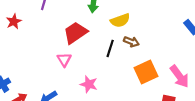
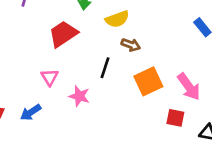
black line: (110, 48) -> (105, 68), moved
pink triangle: (64, 60) -> (50, 77), moved

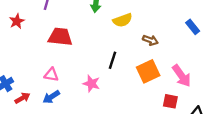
red trapezoid: (63, 34) -> (60, 37), moved, turned 40
brown arrow: (131, 45) -> (150, 40), moved
pink triangle: (50, 77) -> (51, 75), moved, turned -48

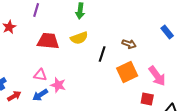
yellow semicircle: (123, 20) -> (79, 38), moved
black line: (113, 60) -> (102, 54), moved
pink star: (91, 84) -> (58, 85), moved

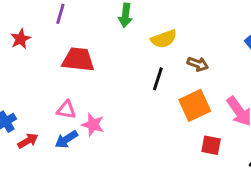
yellow semicircle: (79, 38) -> (164, 39), moved
red square: (147, 99) -> (211, 145), moved

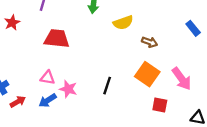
black line: (158, 79) -> (107, 86), moved
orange square: (195, 105) -> (147, 74), turned -30

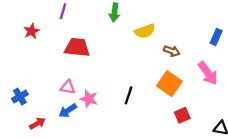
blue rectangle: (193, 28) -> (216, 37), turned 63
pink arrow: (182, 79) -> (208, 73), moved
red arrow: (18, 102) -> (37, 123), moved
red square: (160, 105) -> (182, 115), turned -35

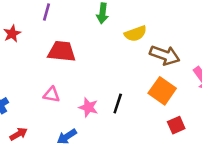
brown arrow: (172, 51) -> (165, 55), size x1.6
pink star: (89, 99) -> (88, 107), moved
blue arrow: (68, 111) -> (67, 137), moved

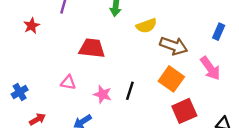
red trapezoid: (62, 51) -> (92, 48), moved
red square: (176, 125) -> (184, 111), size x1.5

